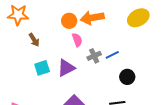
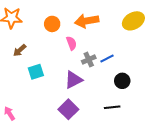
orange circle: (69, 21) -> (52, 24), moved
brown arrow: (34, 40) -> (20, 50), moved, turned 80
purple triangle: (66, 68) -> (73, 80), moved

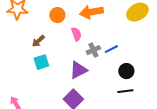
brown arrow: (20, 50) -> (38, 41), moved
black line: (112, 107) -> (125, 91), moved

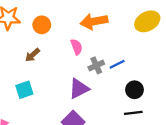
orange circle: (57, 15) -> (42, 25), moved
cyan square: (41, 62) -> (24, 90), moved

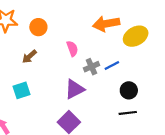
orange arrow: (94, 21) -> (106, 24), moved
yellow ellipse: (147, 21) -> (136, 36), moved

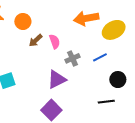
brown arrow: (29, 56) -> (36, 40), moved
blue line: (112, 66) -> (100, 57), moved
black circle: (129, 90) -> (118, 80), moved

